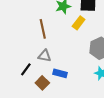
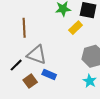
brown line: (43, 29) -> (24, 28), moved
gray triangle: (45, 56) -> (37, 55), size x1.5

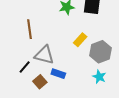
yellow rectangle: (76, 28) -> (80, 40), moved

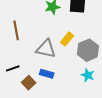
gray triangle: (44, 55) -> (46, 49), moved
black line: (25, 67) -> (13, 68), turned 32

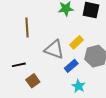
blue rectangle: (47, 74) -> (71, 66), moved, turned -64
cyan star: (88, 75) -> (79, 86), moved

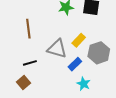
black line: (19, 65) -> (30, 63), moved
brown square: (33, 81) -> (23, 82), moved

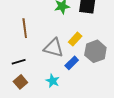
black line: (30, 63) -> (19, 62), moved
cyan star: (84, 84) -> (53, 81), moved

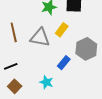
yellow rectangle: (75, 39) -> (62, 30), moved
gray triangle: (54, 48) -> (40, 37), moved

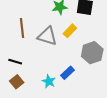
blue rectangle: (64, 63) -> (67, 73), moved
black line: (11, 66) -> (15, 62), turned 32

